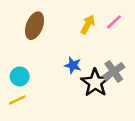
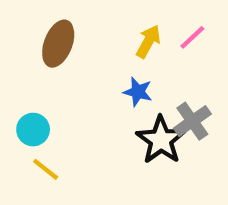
blue star: (73, 65) -> (138, 92), moved
yellow line: (17, 100) -> (46, 169), moved, turned 63

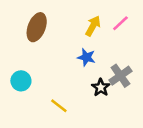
black star: (161, 140) -> (101, 87), size x0.6
yellow line: (46, 169) -> (59, 106), moved

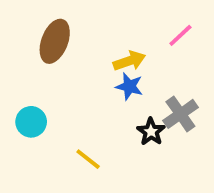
yellow arrow: (93, 26) -> (129, 61), moved, turned 42

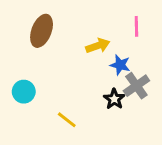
pink line: (180, 35) -> (136, 26), turned -48
blue star: (129, 86) -> (120, 65), moved

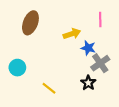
black star: (114, 99) -> (88, 83), moved

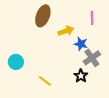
brown ellipse: (30, 23) -> (43, 16), moved

